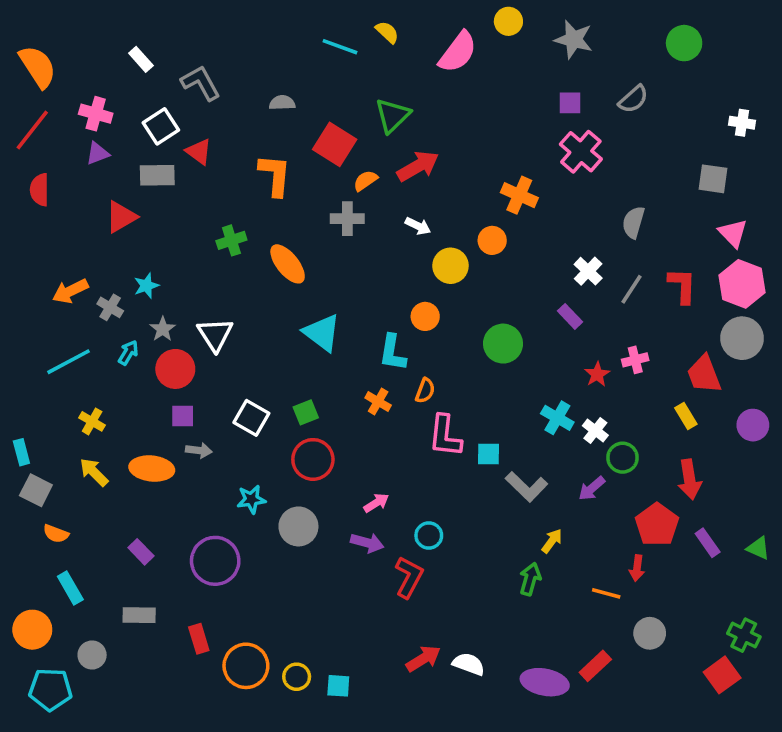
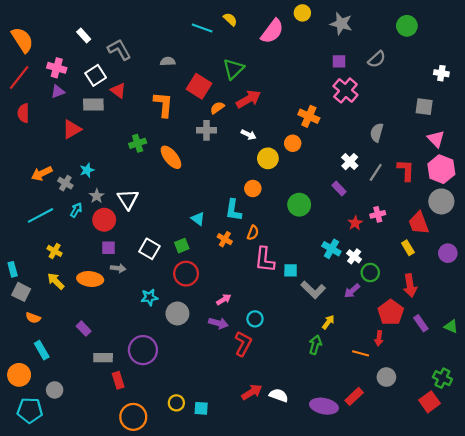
cyan triangle: (322, 333) -> (198, 219), moved, size x0.6
purple circle: (215, 561) -> (143, 350), moved
gray rectangle: (139, 615) -> (103, 358), moved
orange circle: (246, 666) -> (133, 417), moved

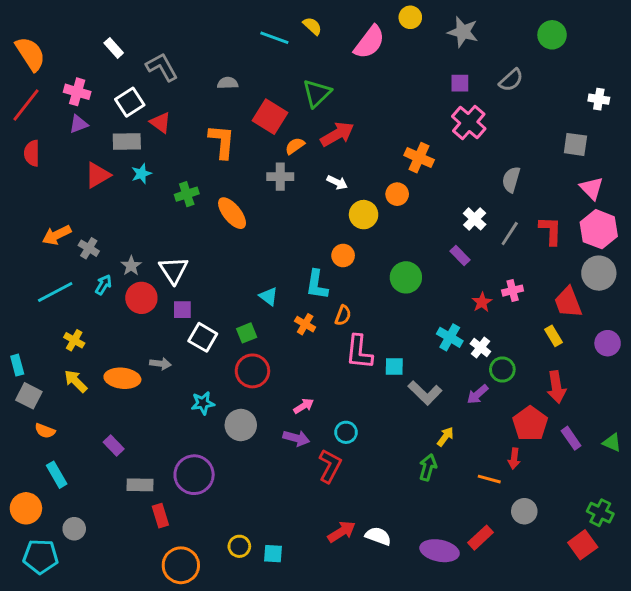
cyan star: (87, 170) -> (141, 174), moved
purple square: (108, 248) -> (182, 310), moved

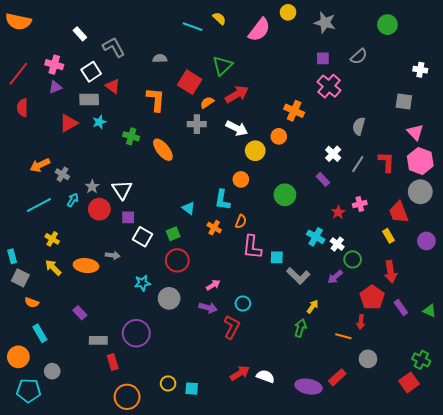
orange semicircle: (30, 54) -> (18, 22), moved, turned 135
white arrow: (337, 182) -> (237, 128), size x1.5
green cross: (187, 194) -> (131, 136), turned 35

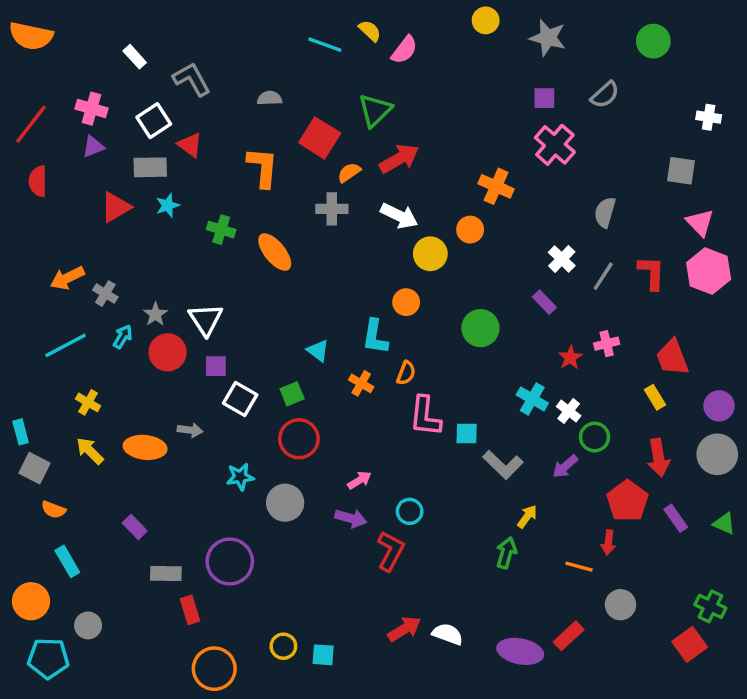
pink semicircle: (259, 30) -> (404, 50), moved, size x0.7
gray circle: (420, 192) -> (717, 454), moved

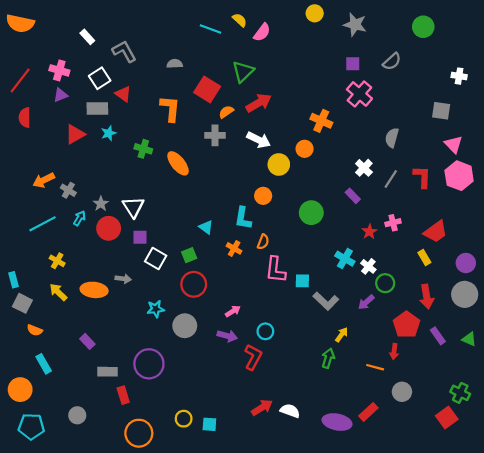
red trapezoid: (672, 357) -> (436, 232), turned -105
gray circle: (88, 625) -> (77, 415), moved

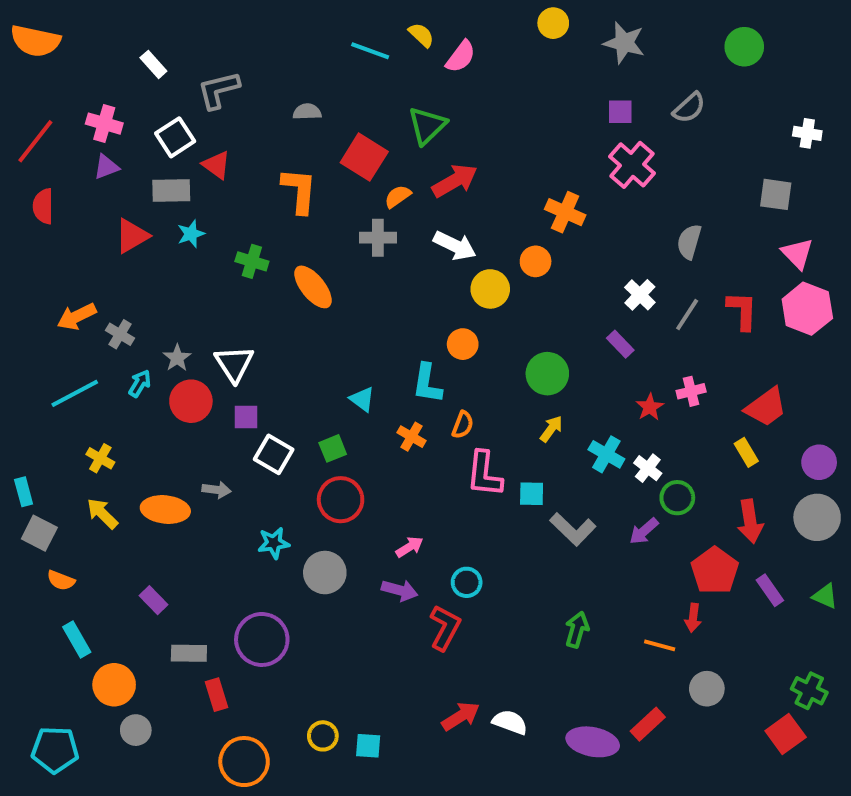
gray L-shape: (124, 51) -> (218, 90), turned -75
yellow arrow: (342, 335) -> (551, 429), moved
orange circle: (20, 390) -> (114, 685), moved

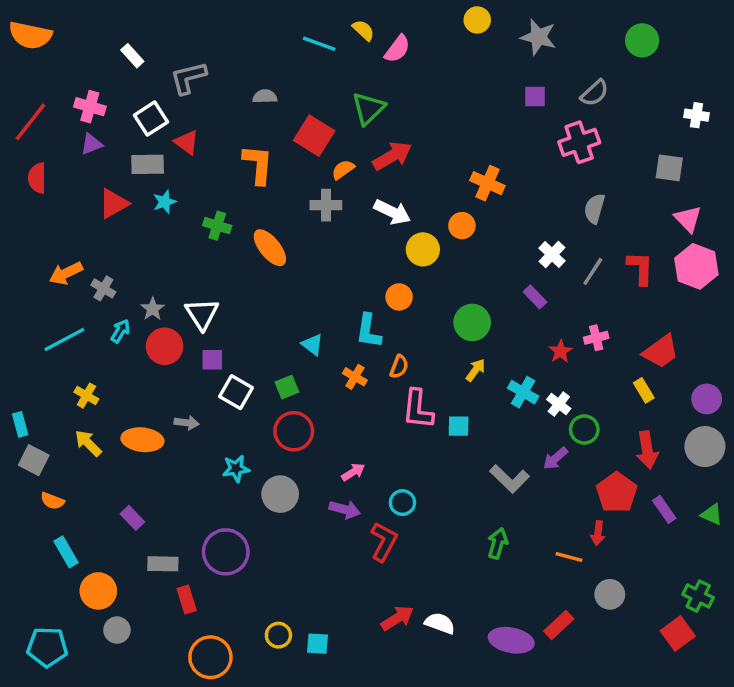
pink cross: (632, 165) -> (579, 142), moved, turned 30
gray L-shape: (573, 529) -> (510, 479), moved

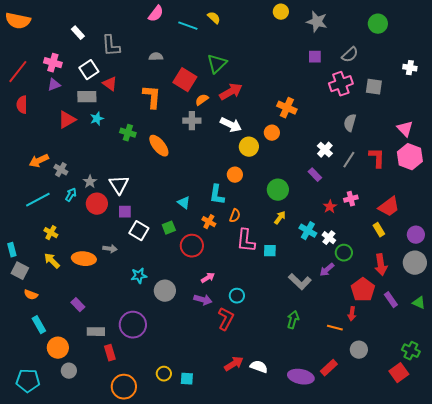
pink semicircle: (397, 49) -> (156, 14), moved
gray L-shape: (188, 78) -> (111, 46), turned -80
gray square: (669, 168) -> (374, 87), moved
red circle: (294, 431) -> (192, 246), moved

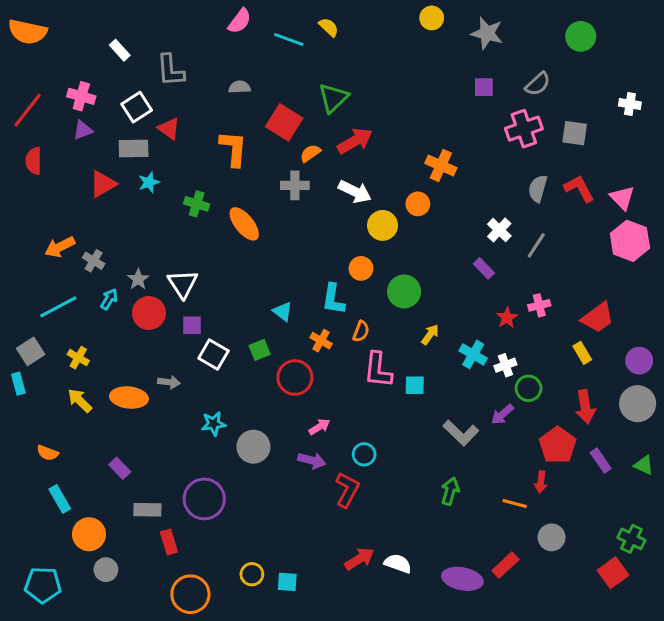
red L-shape: (377, 158) -> (579, 189), moved, turned -30
green circle: (278, 190) -> (404, 291), moved
white cross: (329, 238) -> (505, 365), turned 32
gray square: (20, 271) -> (31, 351), moved, turned 30

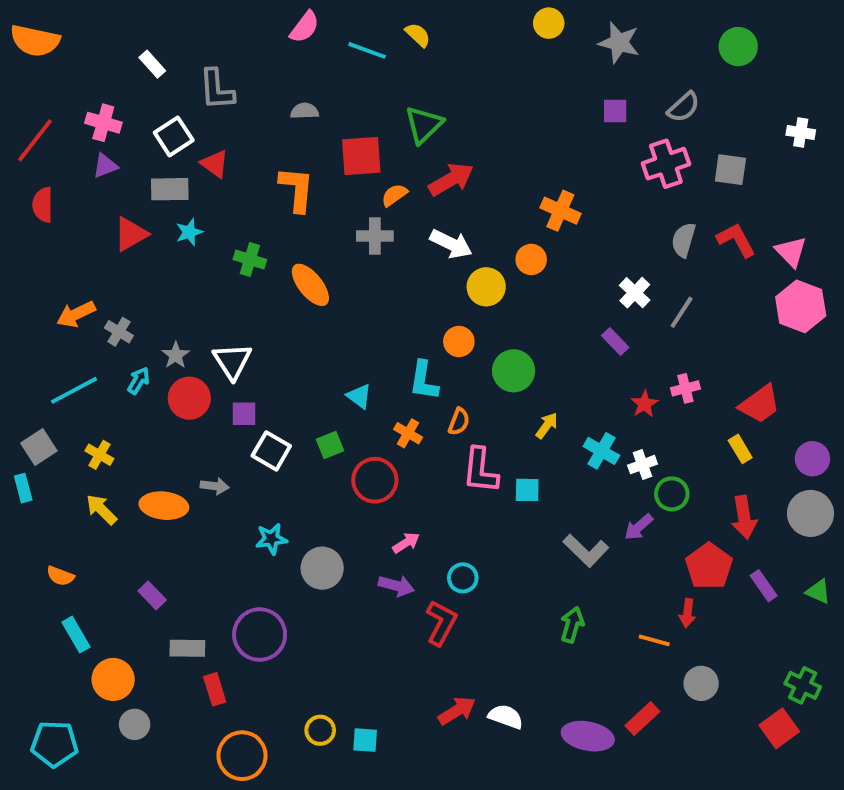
red square: (284, 122) -> (361, 156), turned -36

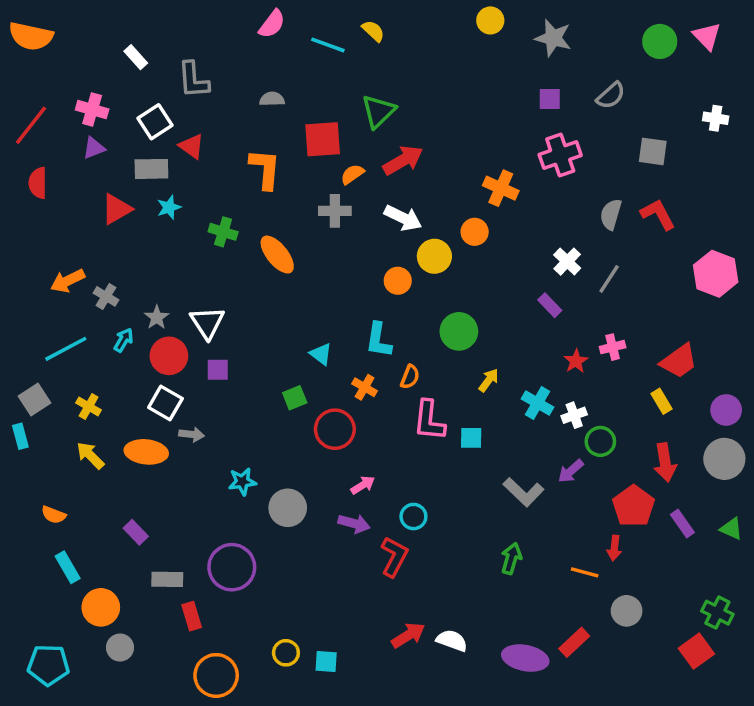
pink cross: (666, 164) -> (560, 155), moved
pink triangle: (791, 252) -> (707, 36), moved
orange circle: (459, 342) -> (398, 281), moved
white square: (271, 451) -> (165, 403), moved

